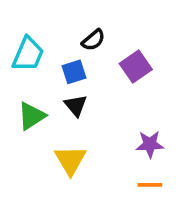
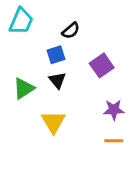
cyan trapezoid: (28, 54) -> (21, 21), moved
purple square: (136, 67) -> (102, 65), moved

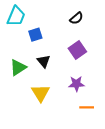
black semicircle: (71, 31) -> (76, 18), moved
blue square: (56, 55) -> (35, 35), moved
purple star: (114, 110) -> (76, 84), moved

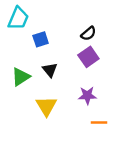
black semicircle: (76, 18) -> (88, 34), moved

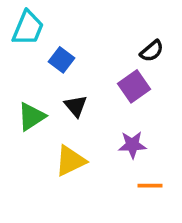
black semicircle: (88, 34) -> (152, 51), moved
blue square: (41, 39) -> (62, 60), turned -35
yellow triangle: (46, 106) -> (70, 161), turned 35

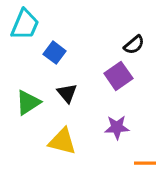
yellow triangle: (70, 161) -> (62, 141), turned 40
orange line: (150, 186) -> (145, 163), moved

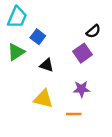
black triangle: (67, 93) -> (47, 65), turned -32
green triangle: (28, 102) -> (16, 52), moved
orange line: (145, 163) -> (74, 114), moved

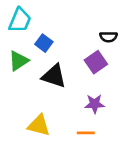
black semicircle: (93, 31) -> (108, 37), turned 40
black triangle: (47, 65) -> (54, 76), size x1.5
yellow triangle: (43, 99) -> (39, 125), moved

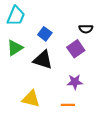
blue square: (44, 43) -> (45, 34), moved

